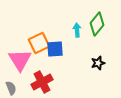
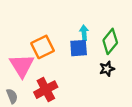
green diamond: (97, 24) -> (110, 41), moved
blue square: (55, 49) -> (79, 48), moved

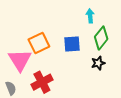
cyan arrow: (84, 33) -> (90, 16), moved

